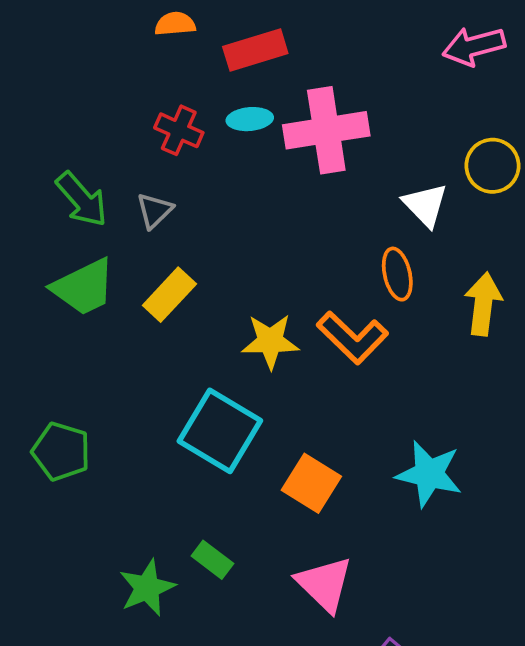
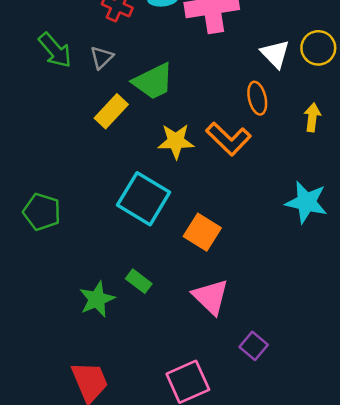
yellow circle: (492, 166) -> (318, 48), moved
green trapezoid: (84, 287) -> (153, 81), moved
yellow arrow: (483, 304) -> (312, 117), size x0.7
cyan star: (429, 474) -> (306, 202), moved

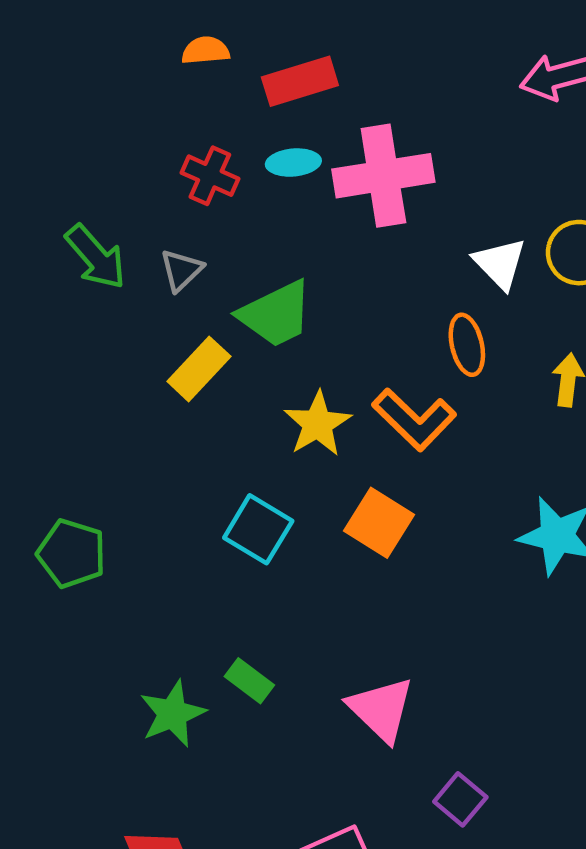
yellow star: (176, 141) -> (318, 424), turned -30
cyan square: (144, 199) -> (258, 529), size x0.7
orange square: (202, 232) -> (379, 523), moved

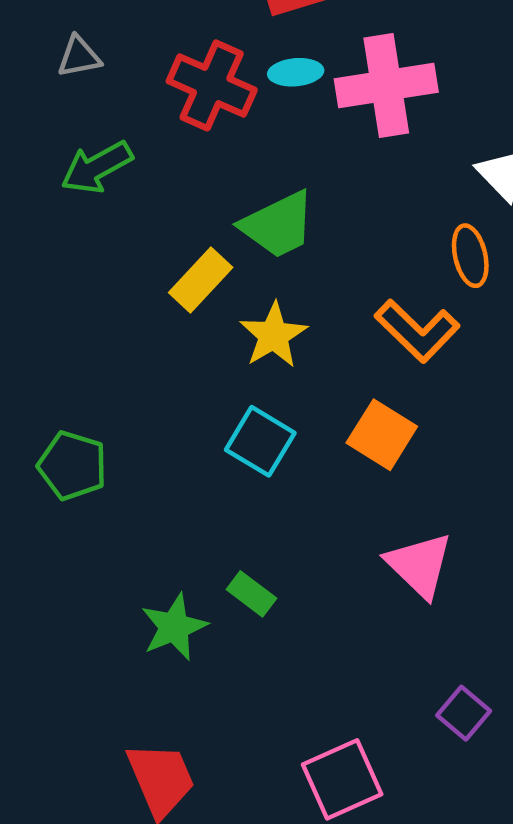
red cross: (210, 176) -> (212, 85), size x1.5
green arrow: (96, 257) -> (97, 167), turned 102
gray triangle: (181, 270) -> (79, 57), moved, turned 33
yellow star: (318, 424) -> (274, 335), moved
pink triangle: (381, 709) -> (419, 565), moved

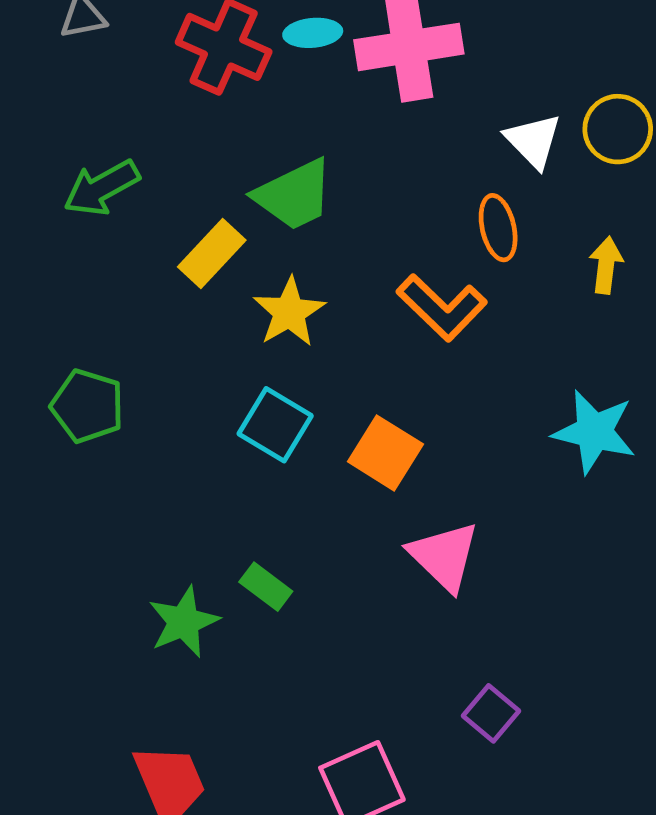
green arrow: (97, 167) -> (102, 188), moved
orange square: (382, 435) -> (385, 453), moved
green pentagon: (72, 466) -> (87, 406), moved

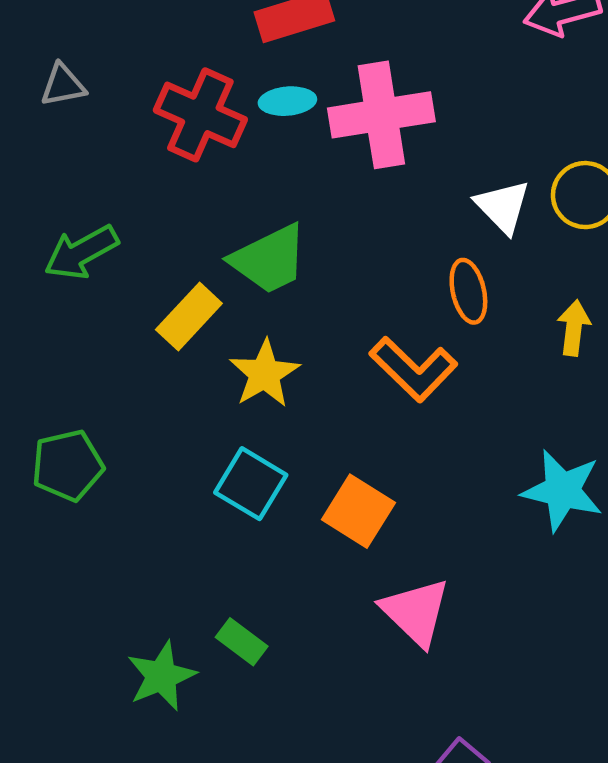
green pentagon: (87, 406) -> (68, 465), turned -30

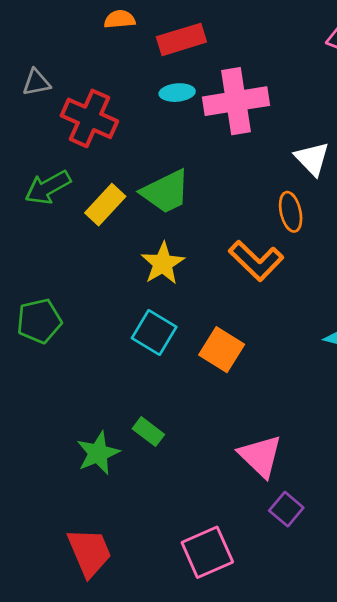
red cross: (200, 115) -> (89, 118), moved
yellow rectangle: (189, 316) -> (105, 205), moved
pink triangle: (416, 612) -> (260, 456), moved

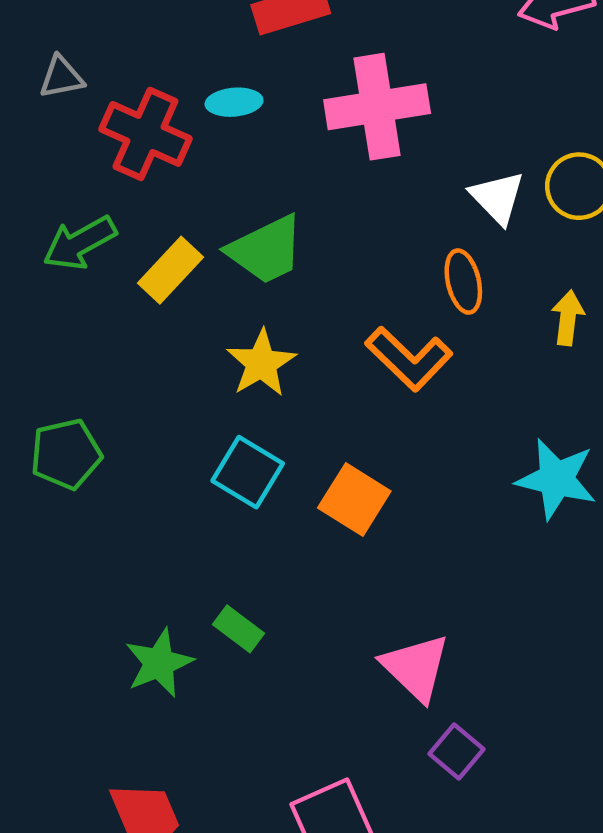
cyan ellipse: (177, 93) -> (234, 102), moved

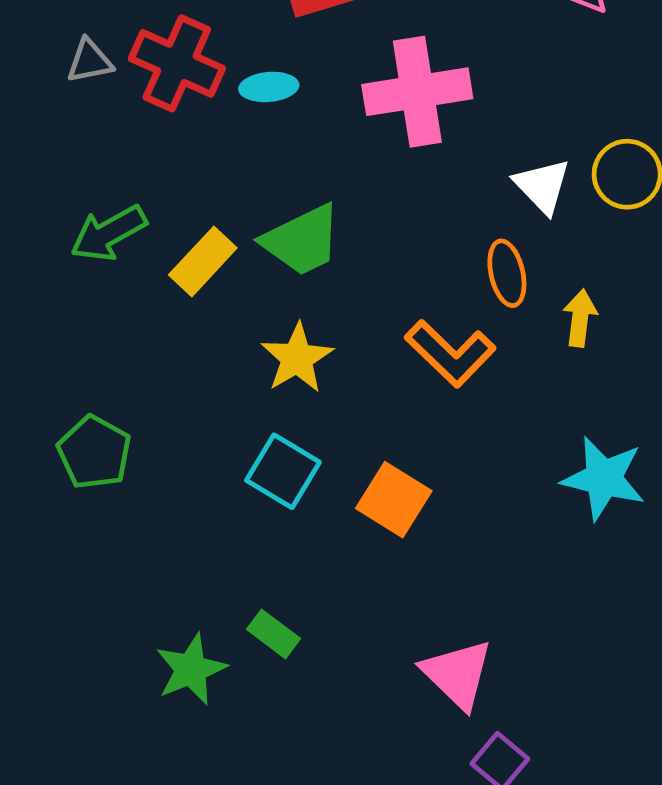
red cross: (145, 134) -> (177, 63), moved
yellow arrow: (568, 318) -> (580, 318), moved
green pentagon: (66, 454) -> (94, 452), turned -30

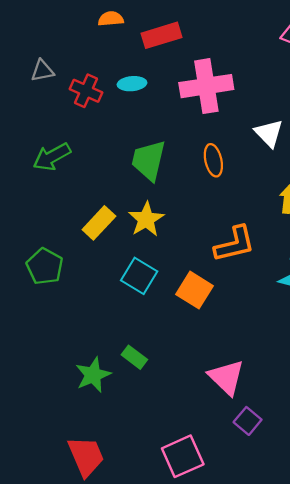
red cross: (177, 63) -> (86, 91), moved, size x0.7
green trapezoid: (302, 240) -> (149, 160), turned 129
yellow rectangle: (203, 261) -> (99, 223), moved
orange ellipse: (507, 273) -> (213, 160), moved
orange L-shape: (450, 353) -> (235, 244), moved, turned -57

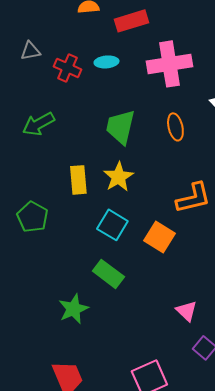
yellow rectangle: (99, 223) -> (78, 180), turned -48
green rectangle: (134, 357) -> (108, 274), moved, size x1.4
pink triangle: (226, 377) -> (186, 311), size x0.7

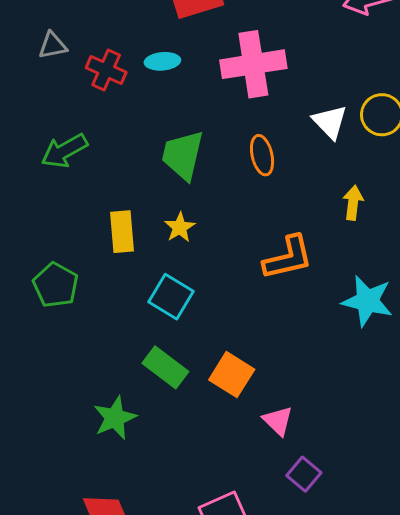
yellow star: (118, 177) -> (180, 227), size x0.7
orange square: (159, 237) -> (232, 375), moved

